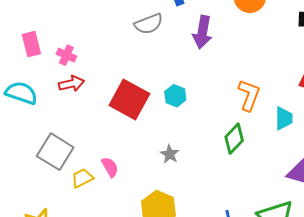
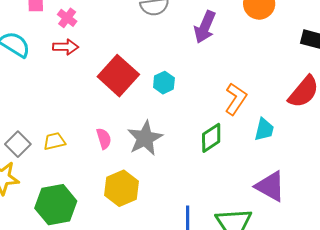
gray square: (55, 152) -> (18, 144), moved, size x0.7
gray star: (170, 154) -> (145, 138), size x1.8
pink semicircle: (110, 167) -> (104, 139), moved

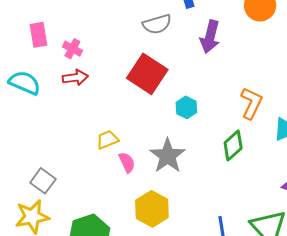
red square: (118, 76) -> (147, 74), moved
cyan hexagon: (164, 83) -> (186, 107), moved
yellow trapezoid: (54, 141) -> (107, 140), moved

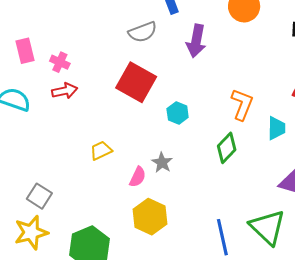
gray star: (168, 156) -> (162, 163), size x0.6
pink semicircle: (127, 162) -> (138, 177), moved, turned 55

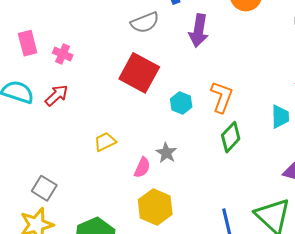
red arrow: (65, 91) -> (57, 95), moved, turned -30
orange L-shape: (242, 104) -> (222, 97), moved

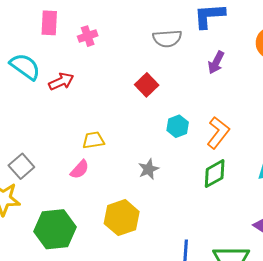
purple arrow: (199, 31) -> (216, 62), size x0.7
pink cross: (63, 54) -> (88, 36), moved, turned 30
red square: (139, 73) -> (147, 85), size x0.6
pink semicircle: (142, 167) -> (80, 169), moved

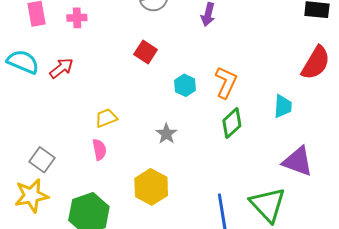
pink cross: (88, 36) -> (77, 18), turned 30
pink semicircle: (80, 169) -> (99, 150), turned -40

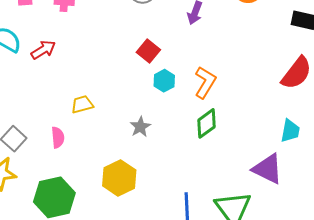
red square: (146, 52) -> (148, 51), moved
cyan trapezoid: (283, 106) -> (290, 131), moved
pink semicircle: (99, 150) -> (58, 137), moved

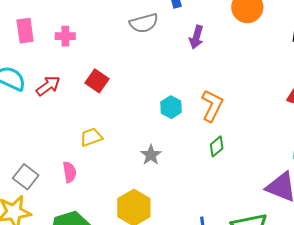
red square: (148, 51) -> (97, 81), moved
green diamond: (206, 123) -> (217, 146), size x0.7

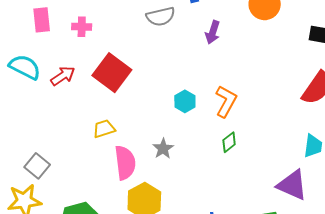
red square: (97, 81) -> (112, 73), size x1.6
pink semicircle: (69, 172) -> (125, 163), moved, size x1.6

